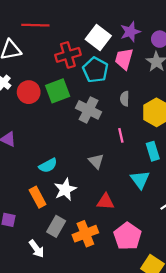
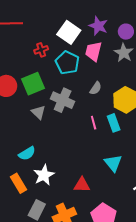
purple star: (130, 32) -> (98, 26), turned -30
red cross: (68, 55) -> (41, 50), size x0.6
gray semicircle: (125, 99) -> (96, 88), turned -144
cyan rectangle: (153, 151) -> (114, 123), moved
gray triangle: (96, 161) -> (38, 112), moved

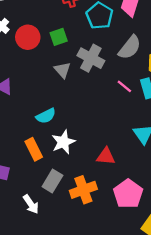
green square: (33, 84) -> (59, 37), size x0.7
gray semicircle: (96, 88) -> (130, 47), size x1.6
pink line: (94, 123) -> (124, 86), turned -40

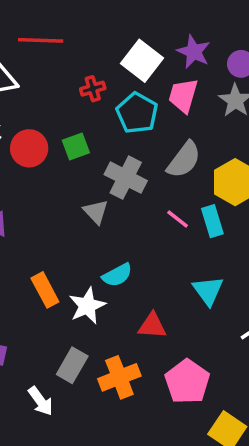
gray triangle: (62, 70) -> (96, 212), moved
cyan semicircle: (46, 116) -> (117, 275), moved
orange rectangle: (34, 149) -> (45, 290), moved

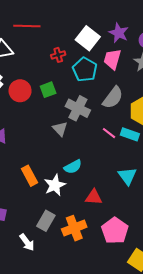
cyan rectangle: (212, 221) -> (130, 134), turned -54

